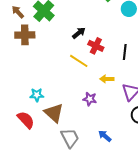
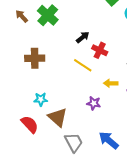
brown cross: (25, 35) -> (35, 58), moved
blue arrow: (105, 136) -> (109, 140), size x1.5

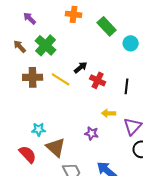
brown cross: (35, 58) -> (33, 77), moved
yellow line: (83, 65) -> (61, 79), moved

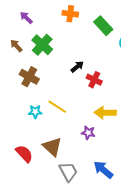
brown cross: (33, 77) -> (29, 77), turned 30
yellow line: (61, 79) -> (57, 107), moved
yellow arrow: (109, 113) -> (105, 113), size x1.5
cyan star: (39, 129) -> (35, 112), moved

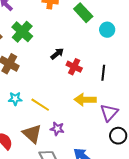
yellow line: (57, 107) -> (40, 105), moved
purple star: (88, 133) -> (57, 129), moved

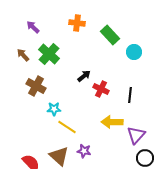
cyan star: (15, 99) -> (54, 109), moved

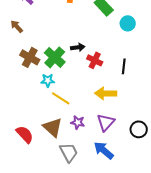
green cross: (49, 54) -> (55, 57), moved
black arrow: (84, 76) -> (78, 47), turned 32
purple triangle: (136, 135) -> (106, 122), moved

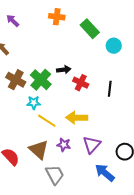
yellow arrow: (106, 93) -> (77, 118), moved
blue arrow: (104, 150) -> (105, 173), moved

